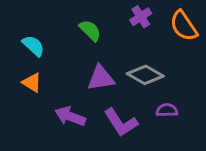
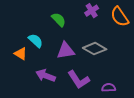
cyan semicircle: (33, 46) -> (36, 41), moved
purple semicircle: (167, 110) -> (109, 88), moved

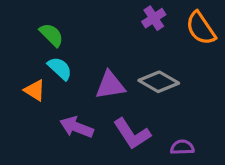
green semicircle: (59, 20) -> (51, 35), moved

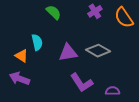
green semicircle: (51, 35) -> (54, 12), moved
cyan semicircle: (60, 68) -> (37, 42), turned 35
purple arrow: (77, 127) -> (19, 79), moved

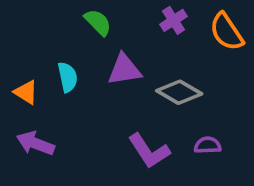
purple triangle: (68, 53) -> (124, 70), moved
orange triangle: (22, 56) -> (26, 92), moved
purple semicircle: (113, 91) -> (208, 145), moved

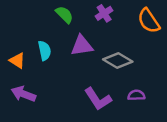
purple cross: (174, 20) -> (104, 13), moved

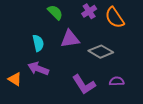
orange semicircle: (149, 21) -> (115, 18), moved
orange triangle: (17, 61) -> (15, 79), moved
purple arrow: (23, 94) -> (38, 69), moved

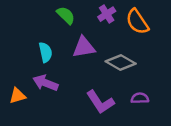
orange triangle: (15, 79) -> (17, 96), turned -48

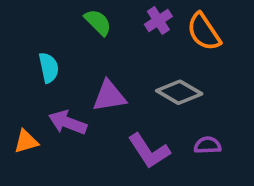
purple triangle: (84, 47) -> (109, 96), moved
cyan semicircle: (45, 52) -> (49, 68), moved

